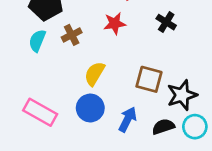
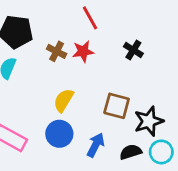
brown cross: (72, 35) -> (57, 51), moved, turned -36

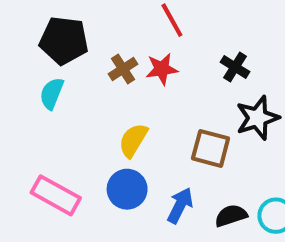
brown cross: (57, 51) -> (123, 69), turned 30
black star: (149, 121) -> (257, 118), moved

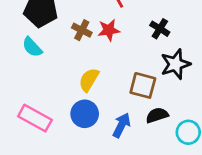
brown cross: (123, 69) -> (82, 30), turned -30
cyan semicircle: (52, 93) -> (32, 47), turned -65
black semicircle: (231, 216) -> (157, 115), moved

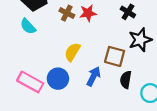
blue circle: (85, 114) -> (58, 79), moved
black semicircle: (157, 115) -> (126, 80), turned -63
blue arrow: (122, 125) -> (93, 76), moved

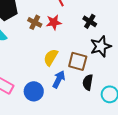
yellow semicircle: (72, 52) -> (51, 57), moved
blue circle: (58, 79) -> (34, 91), moved

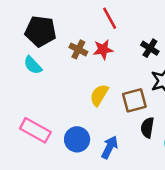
brown square: (78, 61) -> (134, 100), turned -30
blue arrow: (59, 79) -> (110, 147), moved

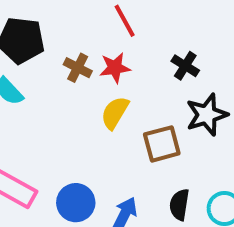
yellow semicircle: (99, 95) -> (115, 113), moved
black semicircle: (147, 128) -> (179, 205), moved

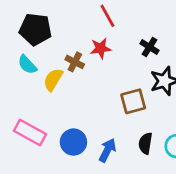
brown cross: (78, 68) -> (75, 62), moved
yellow semicircle: (115, 113) -> (53, 80), moved

